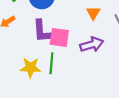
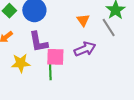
pink square: (59, 37) -> (55, 57), moved
yellow star: (30, 68) -> (21, 63), moved

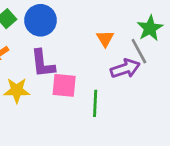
purple arrow: (85, 49) -> (125, 68), moved
green line: (50, 70) -> (95, 103), moved

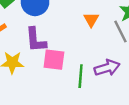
purple arrow: (125, 68) -> (107, 68), moved

